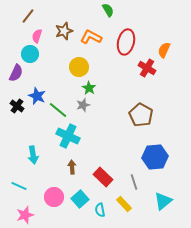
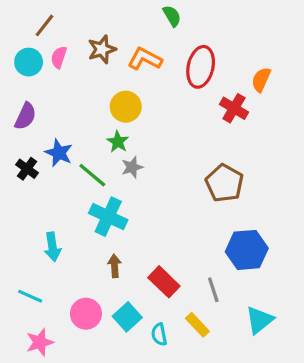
cyan circle: (30, 54) -> (29, 62), moved
green star: (89, 88) -> (118, 142), moved

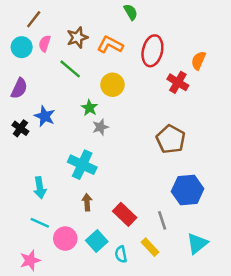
yellow circle: (126, 107) -> (112, 85), moved
green line: (92, 175) -> (70, 69), moved
cyan line: (30, 296) -> (40, 223), moved

